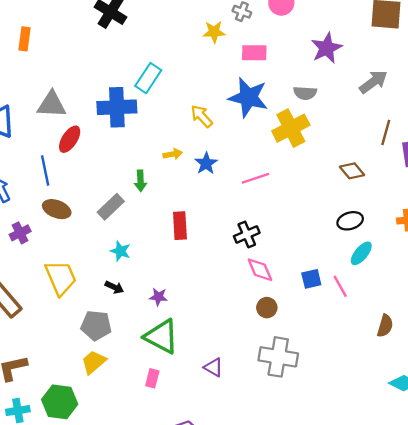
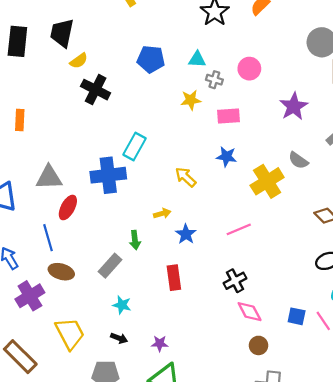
gray semicircle: (305, 93) -> (298, 160), moved, turned 36
blue star: (248, 97) -> (226, 157), size x0.6
blue star: (206, 163) -> (186, 234), moved
purple cross: (20, 233) -> (30, 296), size x1.5
blue square: (311, 279) -> (297, 316), turned 30

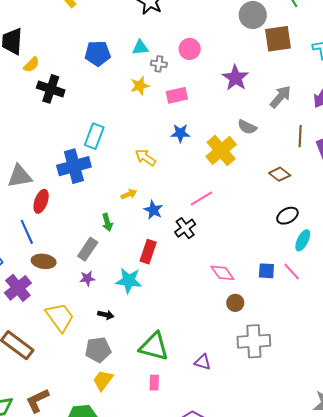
red rectangle: (174, 278) -> (148, 252), turned 35
black cross: (235, 281) -> (185, 228), moved
cyan star: (122, 305) -> (129, 281), moved, size x1.5
purple star: (160, 343) -> (87, 278), moved

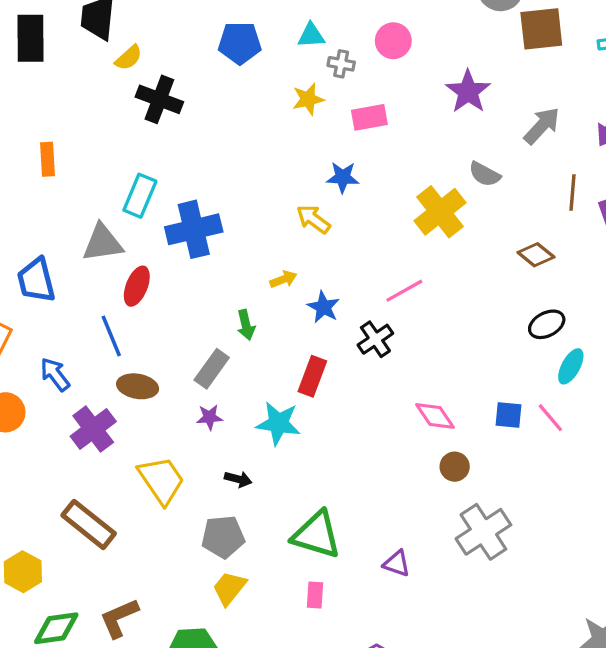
blue star: (180, 133) -> (343, 177), moved
cyan rectangle: (94, 136) -> (140, 196), moved
gray cross: (254, 341) -> (483, 532), turned -32

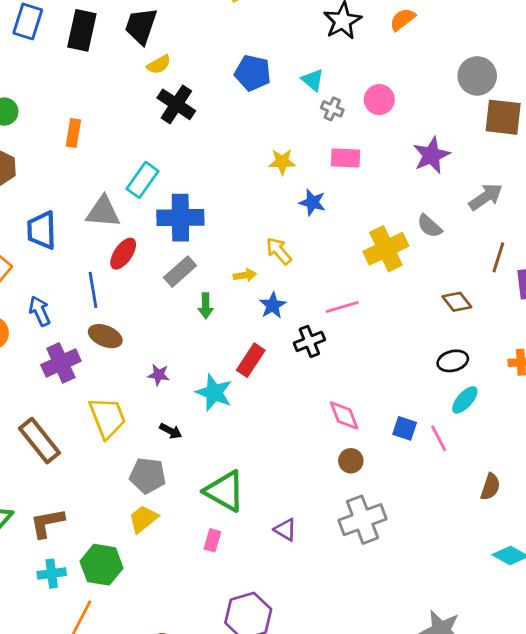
cyan triangle: (311, 35) -> (313, 80), turned 30
yellow star: (308, 99) -> (282, 162), moved
yellow arrow: (313, 219) -> (279, 251), moved
gray rectangle: (212, 369) -> (180, 272), moved

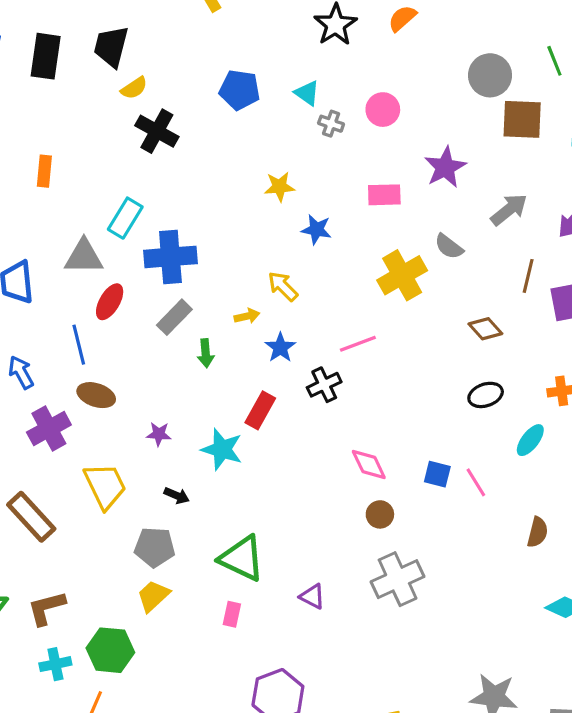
pink rectangle: (345, 158) -> (384, 195), moved
cyan ellipse: (465, 400) -> (530, 440), moved

